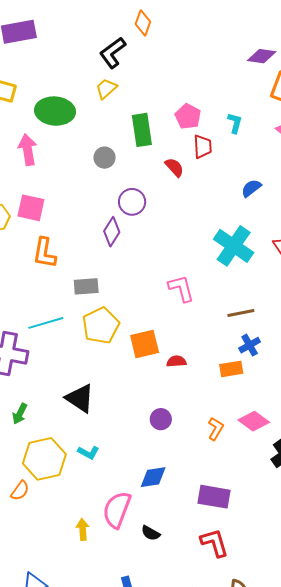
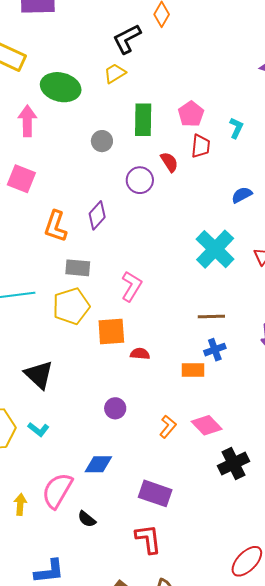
purple circle: (132, 202) -> (140, 180), moved
orange L-shape: (45, 253) -> (56, 226), moved
gray rectangle: (86, 286) -> (78, 268), moved
pink L-shape: (181, 288) -> (131, 286), moved, turned 36

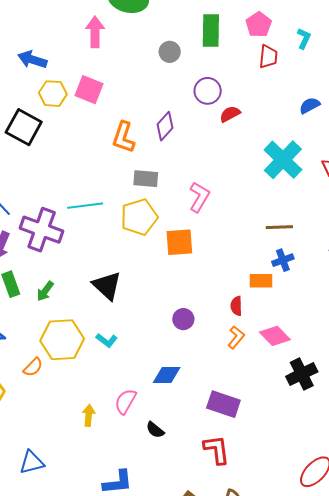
red semicircle: (169, 162) -> (230, 114), moved, turned -85
red semicircle: (140, 354) -> (236, 306), moved, turned -96
pink semicircle: (57, 491) -> (126, 401), size x0.7

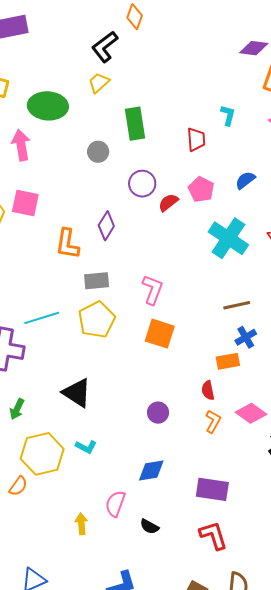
pink pentagon: (259, 25) -> (201, 189), moved
orange square: (179, 242) -> (160, 334), moved, turned 32

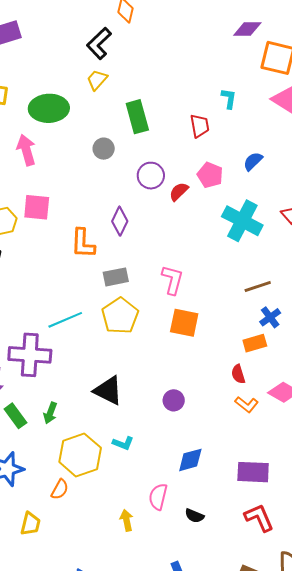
purple circle: (158, 413) -> (174, 400), moved
orange L-shape: (213, 421) -> (247, 404), turned 105

